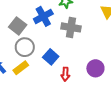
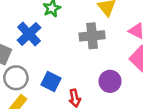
gray cross: (71, 27) -> (92, 36), moved

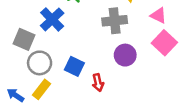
purple circle: (110, 81) -> (125, 55), moved

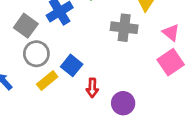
purple circle: (125, 55) -> (123, 103), moved
yellow rectangle: (42, 89) -> (47, 80), moved

